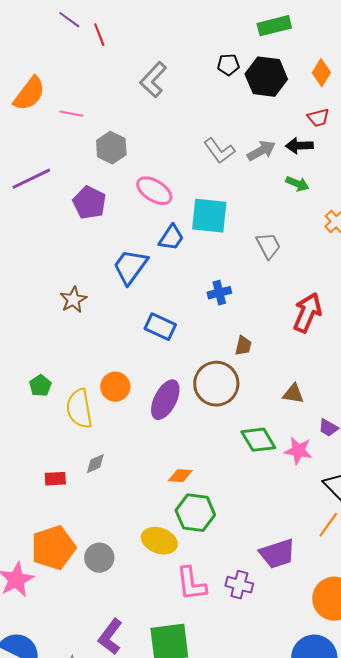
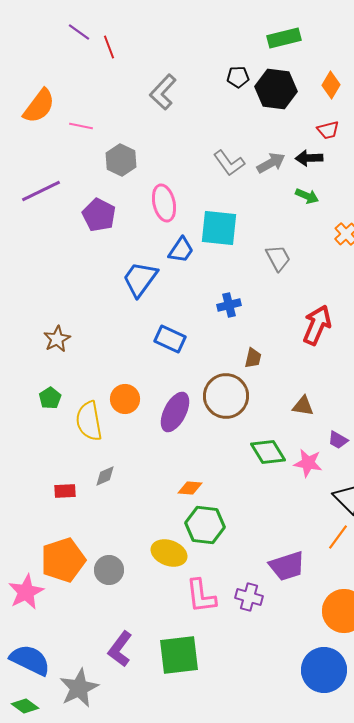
pink ellipse: (154, 191) -> (164, 203), turned 45
brown star: (73, 300) -> (57, 339), moved

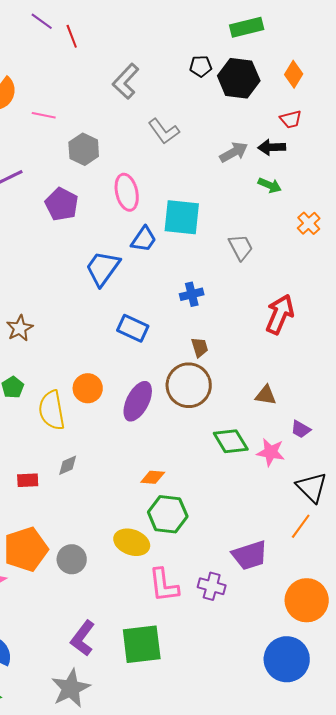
gray L-shape: (229, 163) -> (164, 131), moved
brown trapezoid: (253, 358) -> (200, 347), moved, turned -30
gray star: (79, 688) -> (71, 688), moved

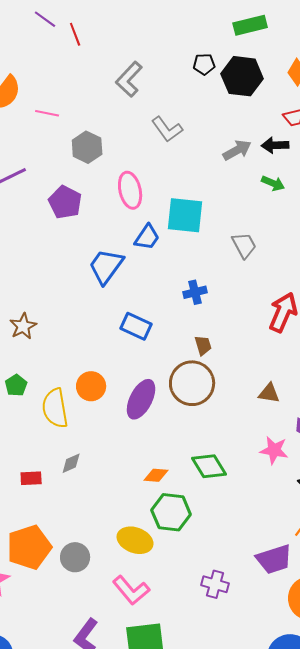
green diamond: (231, 441) -> (209, 466), moved
purple trapezoid: (250, 555) -> (274, 559), moved
pink L-shape: (164, 585) -> (131, 590), moved, turned -33

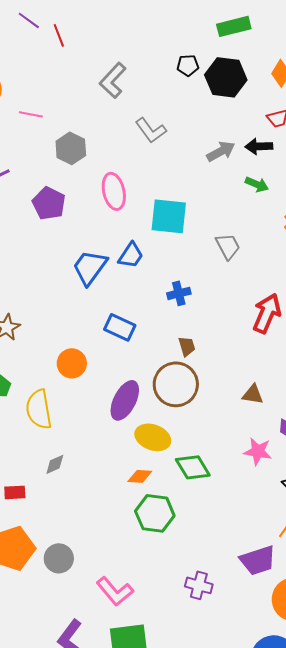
blue trapezoid: (147, 237) -> (131, 255), moved
orange circle: (91, 386) -> (72, 363), moved
red rectangle: (31, 478) -> (15, 492), moved
yellow ellipse: (135, 540) -> (153, 437), moved

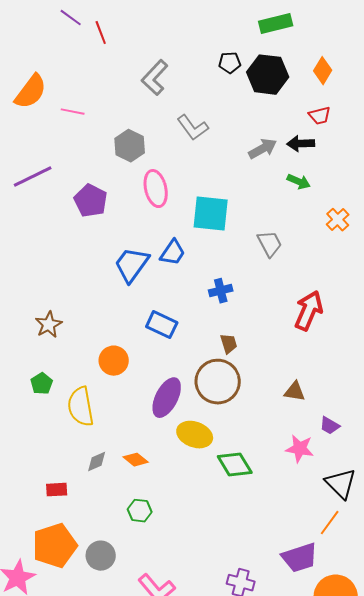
gray hexagon: (71, 148) -> (130, 146), moved
orange diamond: (140, 476) -> (136, 460), moved, turned 35
green hexagon: (155, 513) -> (140, 511), moved, size x0.6

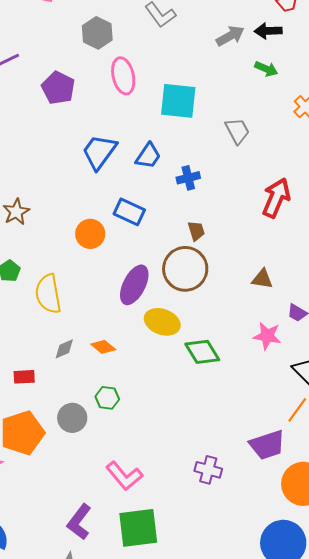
blue trapezoid: (173, 253) -> (148, 156), moved
orange circle: (114, 361) -> (90, 234), moved
gray circle: (101, 556) -> (72, 418), moved

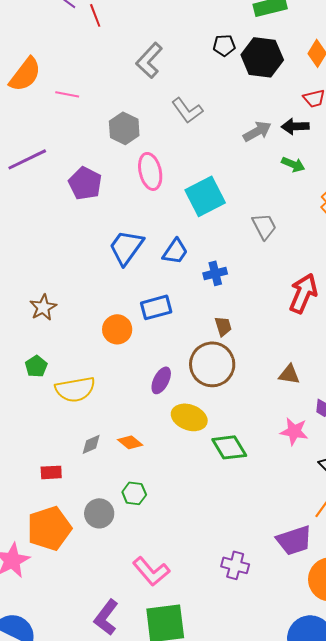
cyan square: (178, 101) -> (205, 196), turned -33
blue rectangle: (129, 212) -> (156, 307), turned -40
purple ellipse: (134, 285) -> (161, 380), size x0.7
yellow semicircle: (48, 294) -> (75, 389), turned -90

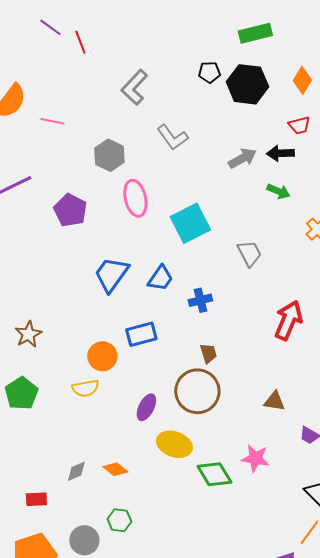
green pentagon: (36, 366) -> (21, 393), size x1.5
yellow semicircle: (75, 389) -> (85, 388), moved, size x0.7
pink star: (294, 431) -> (255, 458), moved

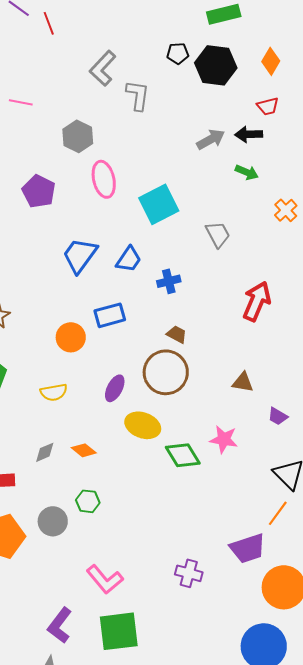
gray L-shape: (172, 137) -> (138, 95), moved, turned -136
brown trapezoid: (208, 353) -> (177, 334), turned -45
yellow semicircle: (85, 388) -> (54, 392), moved

